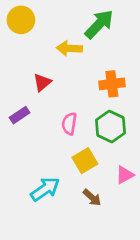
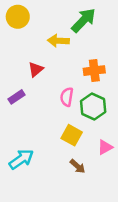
pink semicircle: (69, 124) -> (67, 97), moved
yellow square: (85, 161) -> (72, 135), turned -30
cyan arrow: (45, 189) -> (21, 159), moved

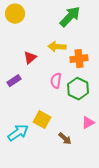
yellow arrow: (58, 41) -> (57, 47), moved
yellow square: (72, 135) -> (42, 120), moved

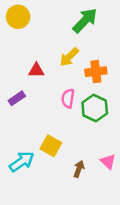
yellow arrow: (57, 47) -> (69, 57), turned -48
red triangle: (30, 58) -> (36, 70), turned 40
pink triangle: (88, 123) -> (108, 162), moved, turned -48
brown arrow: (65, 139) -> (79, 169), turned -112

